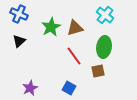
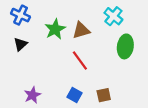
green ellipse: (104, 47) -> (125, 46), moved
brown square: (98, 71) -> (104, 95), moved

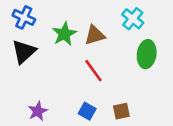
black triangle: (21, 44) -> (24, 52), size x1.5

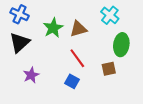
purple star: (38, 111) -> (31, 75), moved
blue square: (87, 111) -> (72, 81), moved
brown square: (121, 111) -> (109, 69), moved

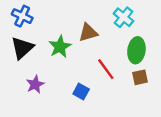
green star: (53, 28) -> (60, 47), moved
red line: (77, 58) -> (106, 69), moved
brown square: (109, 69) -> (140, 77), moved

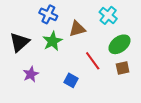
blue cross: (22, 16) -> (48, 14), moved
green ellipse: (136, 50) -> (119, 44), turned 45

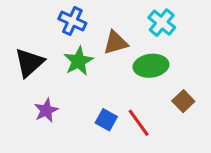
green ellipse: (119, 44) -> (151, 66), moved, turned 30
red line: (93, 61) -> (139, 123), moved
brown square: (123, 68) -> (183, 101), turned -32

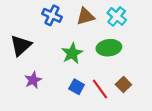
brown triangle: (116, 43) -> (85, 16), moved
green star: (79, 61) -> (72, 53), moved
brown square: (183, 101) -> (123, 85), moved

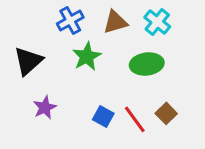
blue cross: (52, 15) -> (70, 21), turned 36
green star: (72, 53) -> (87, 57), moved

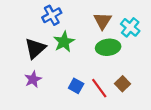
brown triangle: (115, 22) -> (103, 21), moved, turned -42
cyan cross: (157, 22) -> (130, 27), moved
black triangle: (28, 61) -> (35, 48), moved

